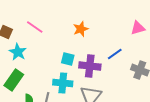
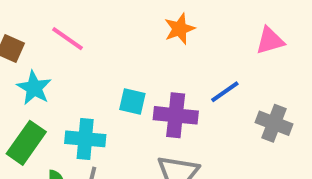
orange star: (81, 29) -> (180, 29), moved
cyan cross: (63, 83) -> (85, 139), moved

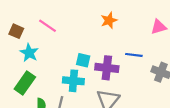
blue line: (225, 92) -> (134, 55), turned 42
cyan cross: (85, 139) -> (73, 81), moved

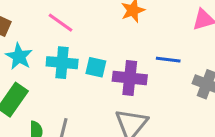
pink line: (47, 26) -> (60, 23), moved
cyan cross: (73, 81) -> (62, 63), moved

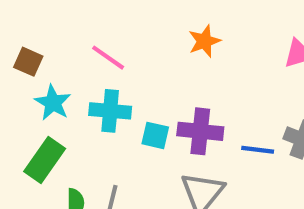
blue line: (168, 60) -> (258, 150), moved
cyan square: (96, 67) -> (155, 135), moved

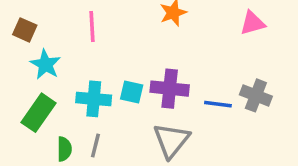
pink line: (108, 58) -> (92, 26), turned 52
cyan cross: (110, 111) -> (94, 99), moved

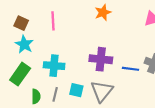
brown square: (25, 30) -> (21, 23), moved
cyan square: (132, 92) -> (76, 90), moved

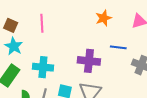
orange star: (103, 12) -> (104, 18), moved
blue line: (131, 69) -> (118, 47), moved

